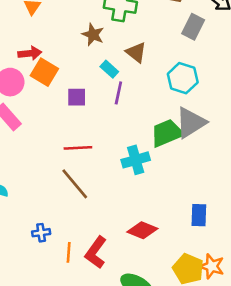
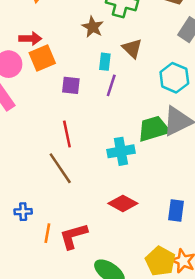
cyan rectangle: (109, 69) -> (105, 62), turned 49
orange square: (44, 72) -> (42, 58), turned 30
red line: (78, 148) -> (67, 134), turned 75
red diamond: (142, 230) -> (123, 203), moved
red L-shape: (96, 252) -> (73, 236), turned 32

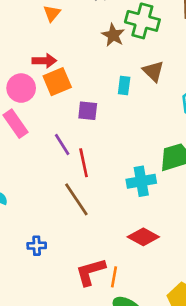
brown star: (93, 27) -> (113, 35), moved
purple line: (111, 85) -> (62, 144), moved, turned -50
orange line: (47, 233) -> (114, 277), moved

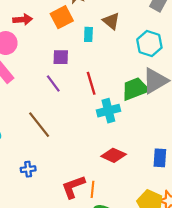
orange square: (57, 82) -> (62, 17), moved
purple line: (62, 144) -> (53, 84), moved
red line: (84, 163) -> (91, 83), moved
brown line: (76, 199) -> (39, 125), moved

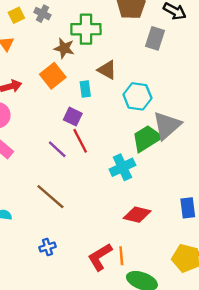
cyan hexagon: (149, 44) -> (137, 96), moved
purple square: (61, 57) -> (73, 117), moved, turned 35
red line: (91, 83) -> (80, 141), moved

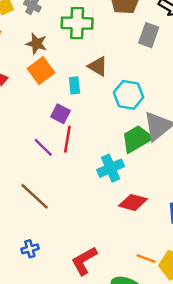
brown star: (64, 48) -> (36, 44), moved
red line: (80, 141) -> (67, 139), turned 35
red diamond: (137, 215) -> (133, 202), moved
orange line: (121, 256) -> (146, 258), moved, turned -66

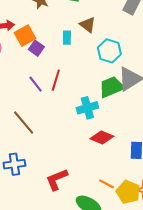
orange square: (41, 71) -> (25, 36), moved
purple square: (60, 114) -> (36, 48), moved
blue cross: (30, 249) -> (14, 164), size x1.5

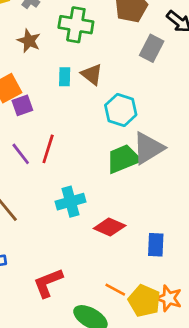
cyan rectangle: (67, 38) -> (65, 77), moved
purple square: (36, 48) -> (22, 105), turned 35
cyan cross: (87, 108) -> (71, 202), moved

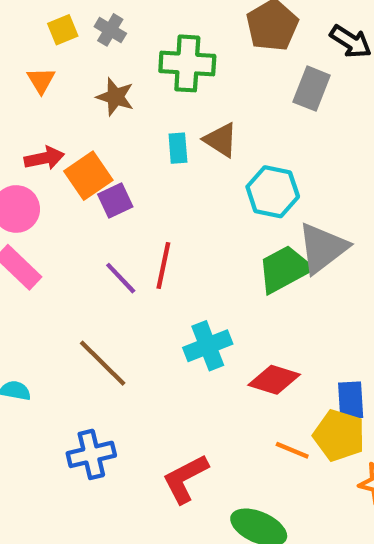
orange line: (115, 290) -> (292, 450), moved
yellow pentagon: (144, 301) -> (339, 435), moved

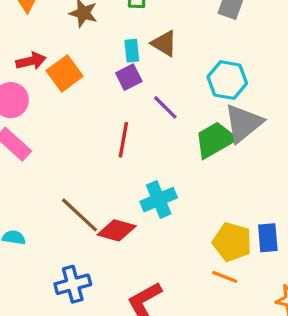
cyan hexagon: (273, 192) -> (227, 80), moved
purple square: (115, 201) -> (129, 77), moved
purple line: (121, 278) -> (165, 107), moved
red diamond: (274, 380) -> (117, 230), moved
yellow pentagon: (339, 435) -> (232, 242), moved

